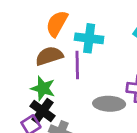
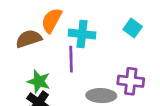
brown semicircle: (49, 56) -> (29, 39), moved

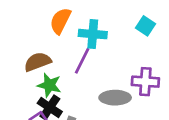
brown semicircle: (29, 39) -> (38, 62), moved
purple line: (71, 59) -> (82, 61), turned 30

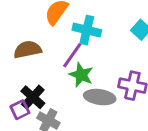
green star: (49, 85) -> (81, 75), moved

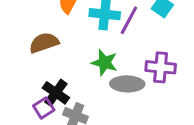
purple line: (72, 55) -> (129, 20), moved

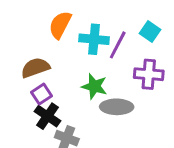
purple cross: (161, 67) -> (149, 74), moved
purple square: (44, 108) -> (41, 94), moved

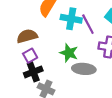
purple line: (118, 45) -> (88, 24), turned -60
black cross: (47, 116) -> (33, 72), turned 30

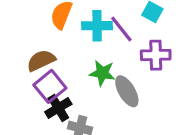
purple square: (30, 56) -> (50, 86), size x1.5
gray ellipse: (84, 69) -> (127, 91), turned 65

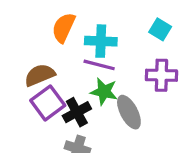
purple line: (121, 29) -> (99, 65), moved, turned -40
black cross: (58, 108) -> (77, 112), moved

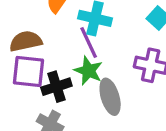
purple line: (99, 65) -> (89, 43), turned 40
purple square: (48, 103) -> (28, 71), turned 32

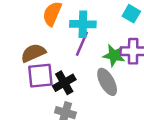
purple line: (89, 43) -> (82, 44), turned 60
green star: (88, 71) -> (114, 55), moved

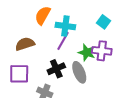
purple square: (40, 76) -> (19, 74), moved
black cross: (64, 83) -> (56, 69), moved

